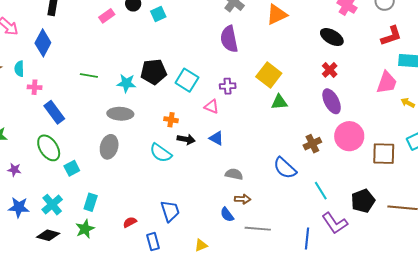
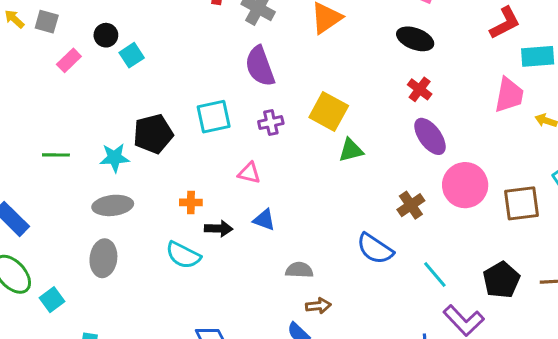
cyan square: (158, 14) -> (132, 55), moved
cyan square: (187, 80) -> (214, 117), moved, turned -35
purple cross: (228, 86) -> (271, 123), moved

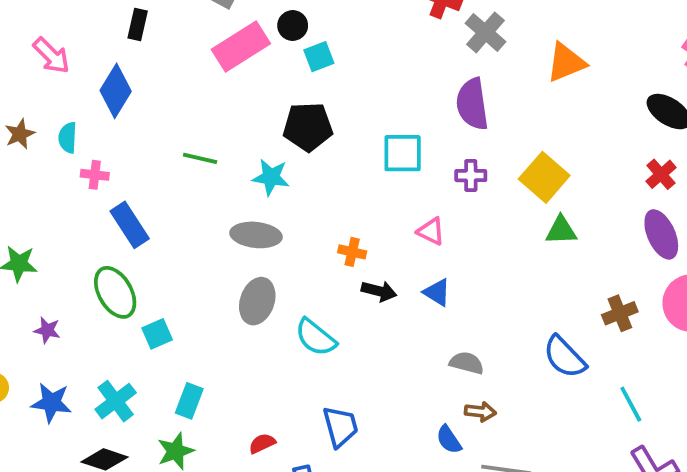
pink rectangle: (69, 60) -> (241, 46), size x1.8
black pentagon: (153, 134) -> (308, 127), moved
cyan semicircle: (183, 255) -> (316, 337), moved
gray ellipse: (103, 258) -> (257, 301), moved

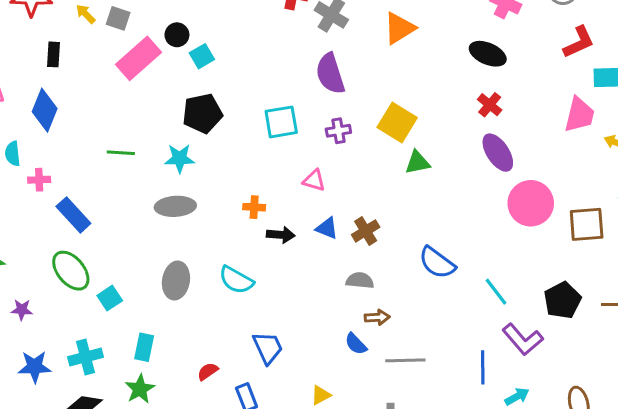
gray ellipse: (257, 301) -> (176, 281), moved
brown cross: (620, 313) -> (366, 231), moved
cyan cross: (116, 401) -> (85, 357), turned 32

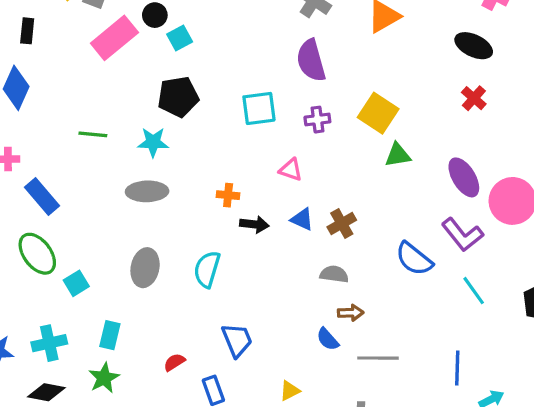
purple ellipse: (498, 153) -> (464, 177), moved
cyan semicircle: (236, 280) -> (207, 269), turned 75
purple L-shape: (523, 339) -> (462, 235), moved

